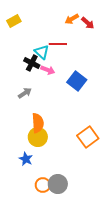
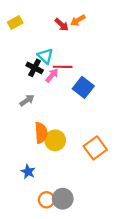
red arrow: (88, 23) -> (62, 25), moved
red line: (58, 44) -> (63, 67), moved
pink arrow: (48, 70) -> (52, 75), turned -72
yellow circle: (38, 137) -> (55, 140), moved

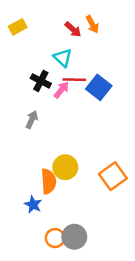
orange arrow: (78, 20) -> (92, 24), turned -88
cyan triangle: (45, 56) -> (63, 58), moved
blue square: (83, 87) -> (99, 87), moved
gray arrow: (27, 100) -> (32, 120), turned -32
orange semicircle: (41, 133) -> (49, 181), moved

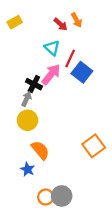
red line: (74, 80) -> (70, 58), moved, turned -66
black cross: (41, 81) -> (34, 84), moved
pink arrow: (61, 90) -> (51, 74), size x1.5
yellow circle: (65, 167) -> (28, 120), moved
orange semicircle: (49, 181) -> (40, 150), turned -36

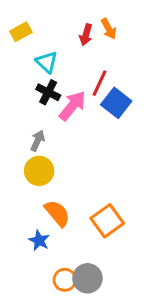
red arrow: (61, 24) -> (86, 35), turned 64
cyan triangle: (52, 48) -> (47, 62), moved
black cross: (34, 84) -> (48, 92), moved
orange square: (94, 146) -> (107, 221), moved

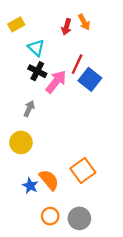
yellow circle: (39, 171) -> (21, 142), moved
orange semicircle: (57, 213) -> (49, 180), moved
gray circle: (87, 278) -> (79, 218), moved

